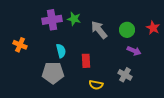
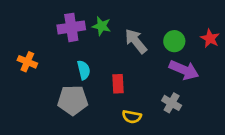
purple arrow: (134, 51) -> (184, 70), size x1.5

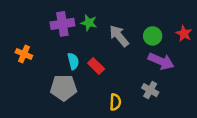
red rectangle: (118, 84) -> (96, 66), moved, turned -42
yellow semicircle: (132, 117) -> (115, 102), turned -98

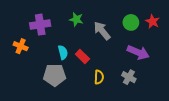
purple cross: (62, 24) -> (40, 25), moved
red star: (184, 34) -> (153, 21), moved
green circle: (153, 36) -> (131, 22), moved
yellow semicircle: (115, 102) -> (99, 77), moved

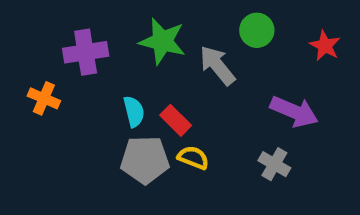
green star: (76, 19) -> (162, 41), size x1.5
green circle: (131, 22) -> (257, 30), moved
gray pentagon: (55, 75) -> (145, 160), moved
yellow semicircle: (99, 77) -> (193, 158), moved, turned -72

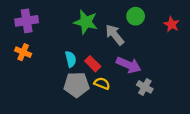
purple cross: (86, 52) -> (27, 21), moved
purple arrow: (294, 111) -> (129, 65), moved

